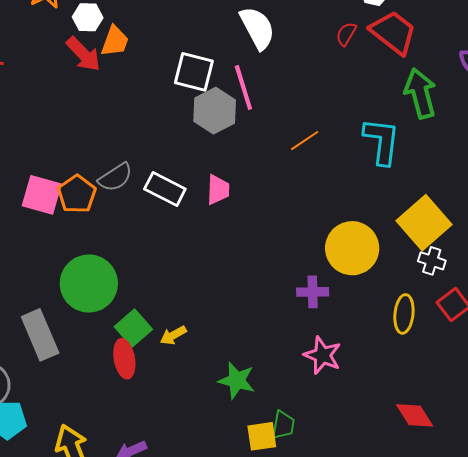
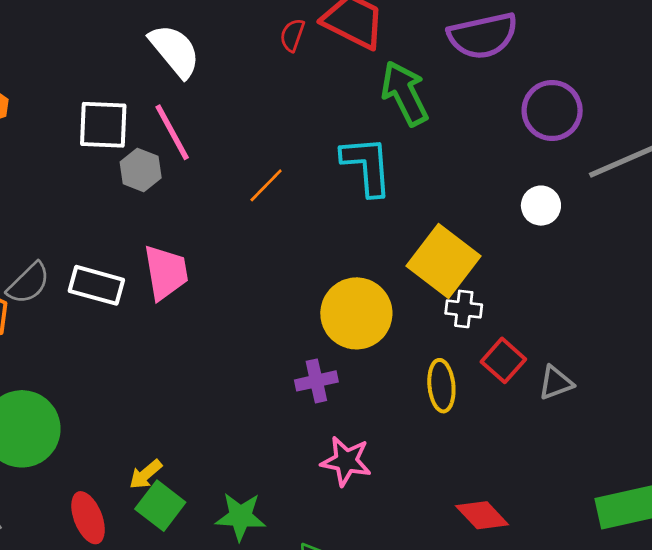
gray hexagon: (215, 111) -> (141, 170), size x0.7
pink trapezoid: (218, 190) -> (166, 272), size x1.4
green square: (133, 328) -> (160, 506), moved

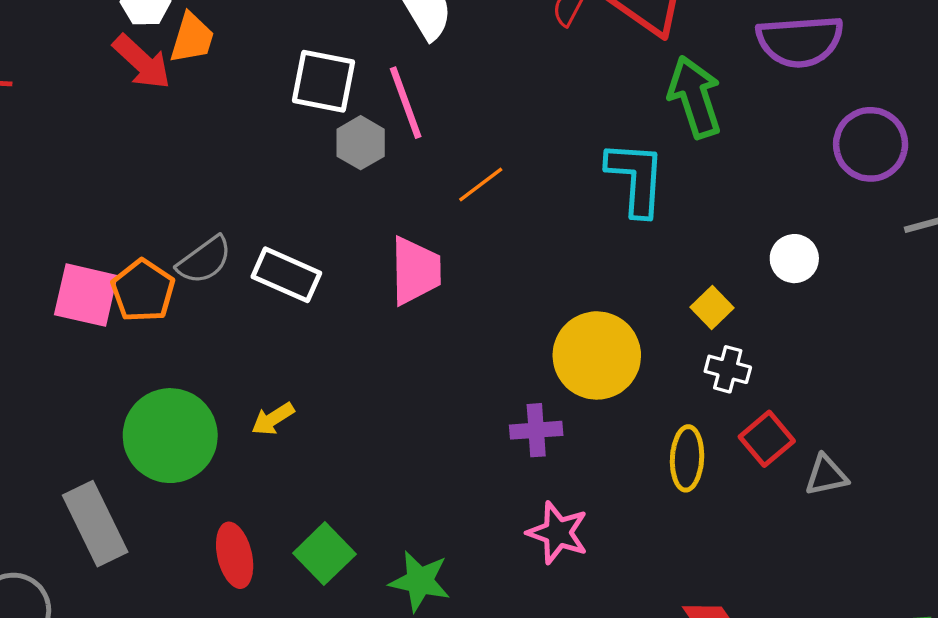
orange line: (266, 185) -> (481, 185), moved
white circle: (541, 206) -> (794, 259), moved
yellow square: (444, 261) -> (712, 308), size x0.5
pink trapezoid: (166, 272) -> (415, 271), moved
yellow arrow: (146, 474) -> (273, 419), moved

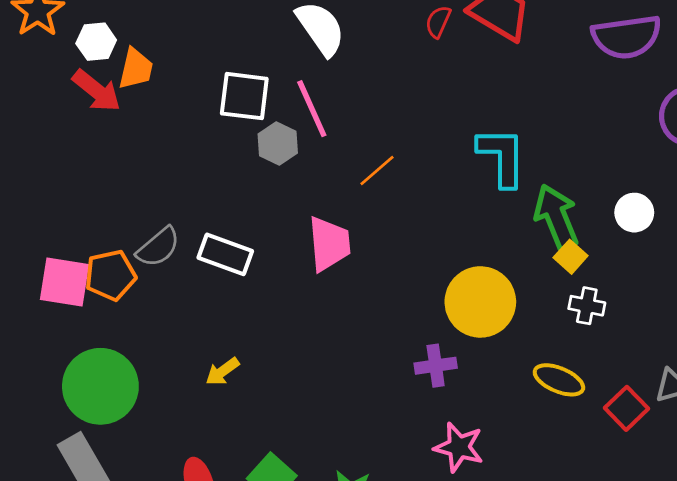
green arrow: (695, 97) -> (556, 217), moved
orange pentagon: (143, 291) -> (110, 275), turned 30
green circle: (170, 436) -> (100, 386), moved
red square: (767, 439) -> (627, 408), moved
yellow ellipse: (687, 458) -> (559, 380), turned -66

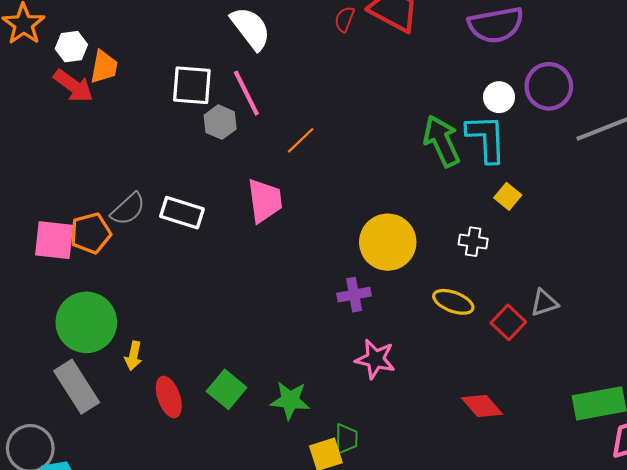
cyan L-shape: (502, 157) -> (486, 138), moved
white circle: (634, 213) -> (499, 97), moved
green arrow: (556, 217) -> (442, 141), moved
yellow square: (571, 257) -> (508, 196), moved
yellow arrow: (222, 371) -> (133, 356), moved, turned -40

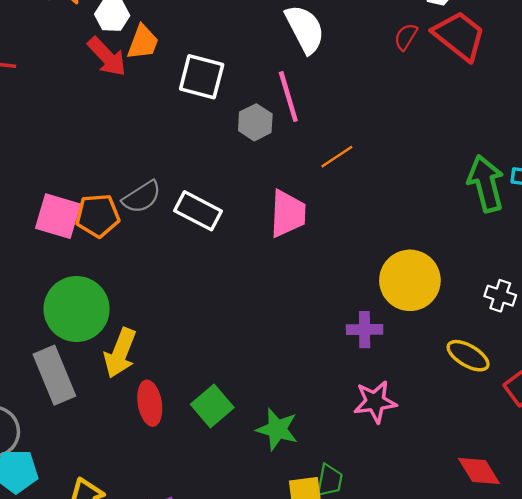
white square: (192, 85) -> (202, 77), moved
yellow arrow: (133, 356) -> (120, 353), size x1.6
pink star: (375, 359) -> (375, 402), turned -30

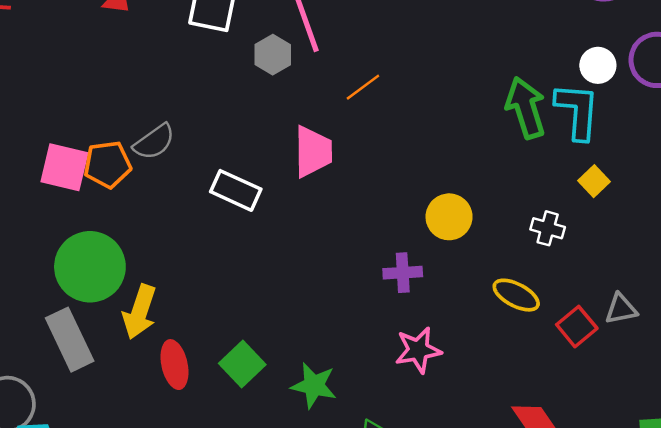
white rectangle: (198, 211) -> (236, 190), moved
yellow circle: (410, 280) -> (449, 217), size x0.7

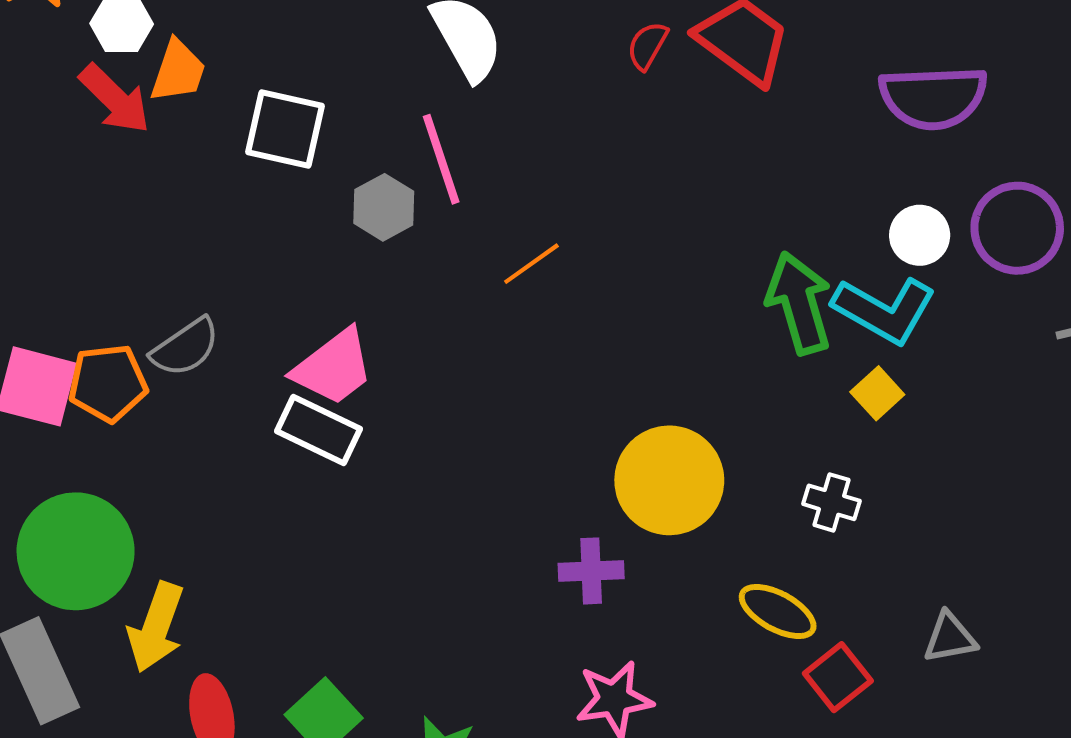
cyan L-shape: (577, 111) -> (884, 310), turned 114
pink trapezoid: (313, 152) -> (333, 367), moved, turned 52
yellow square: (594, 181) -> (877, 393), moved
yellow circle: (449, 217) -> (669, 480), size x1.4
red square: (577, 327) -> (838, 677), moved

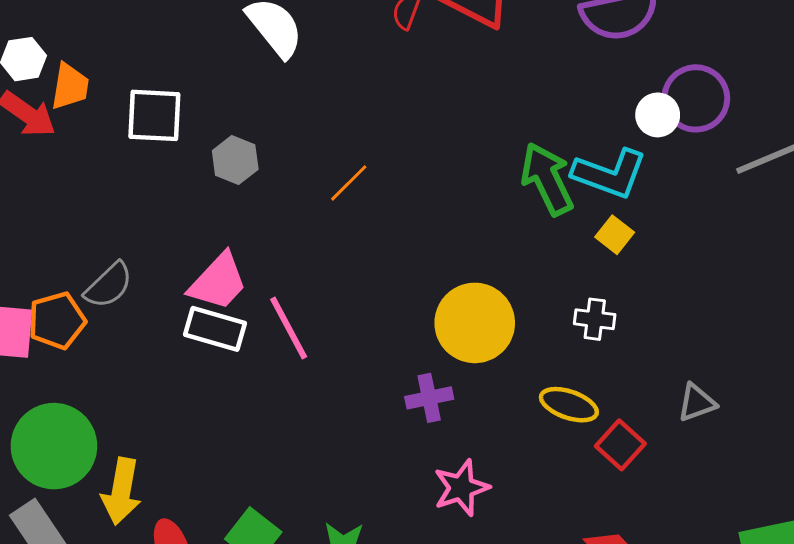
pink line: (441, 159) -> (289, 328), moved
white circle: (920, 235) -> (658, 115), moved

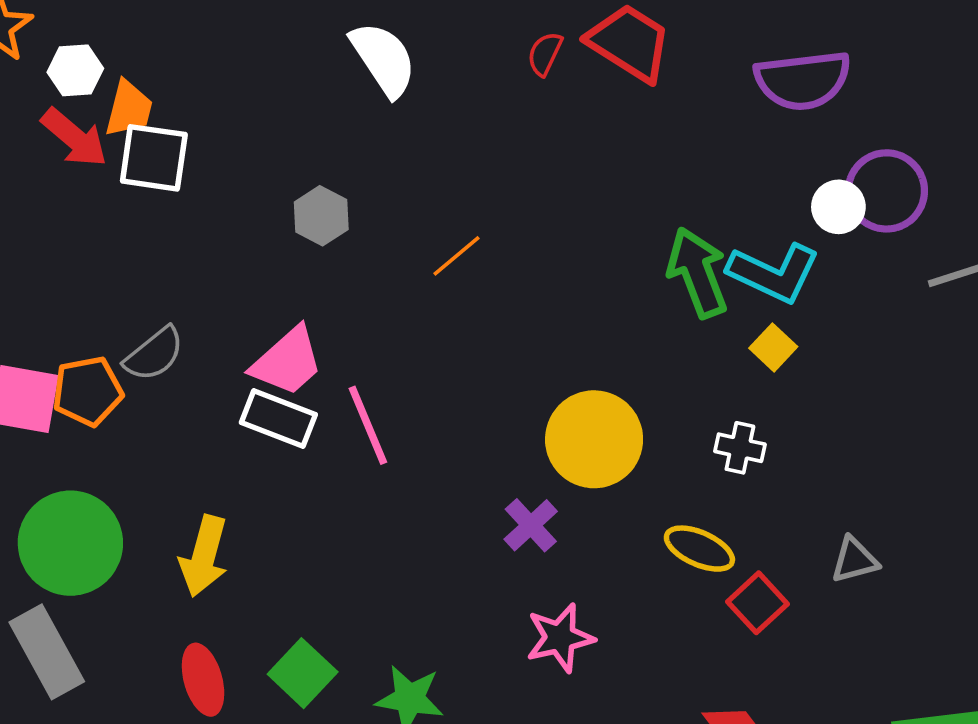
white square: (154, 115) -> (154, 158), moved
purple cross: (429, 398) -> (531, 525), turned -36
yellow arrow: (121, 491) -> (204, 556), moved

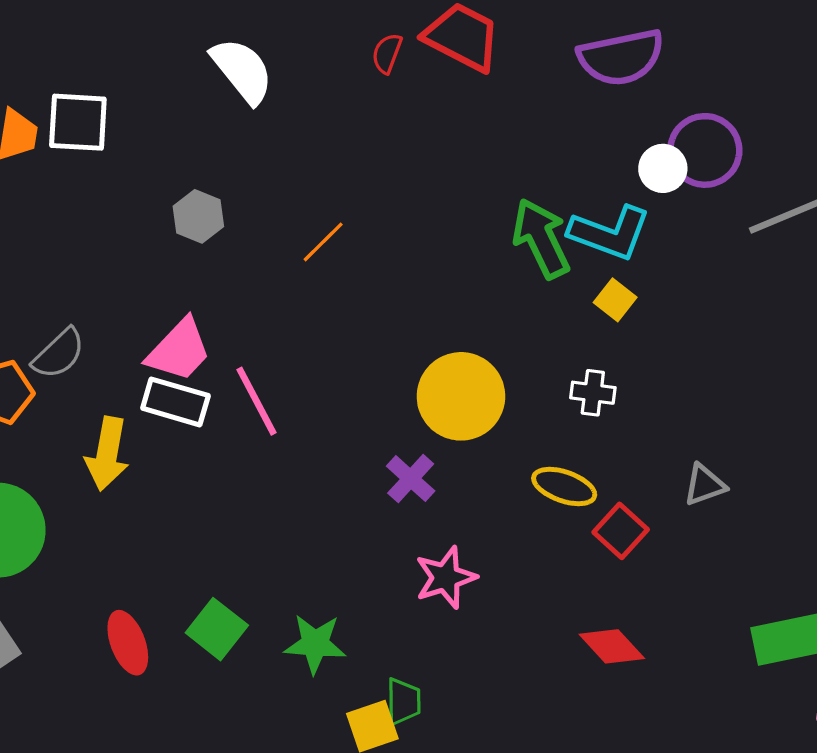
white square: (154, 158) -> (78, 122), moved
yellow arrow: (204, 556) -> (107, 454), moved

